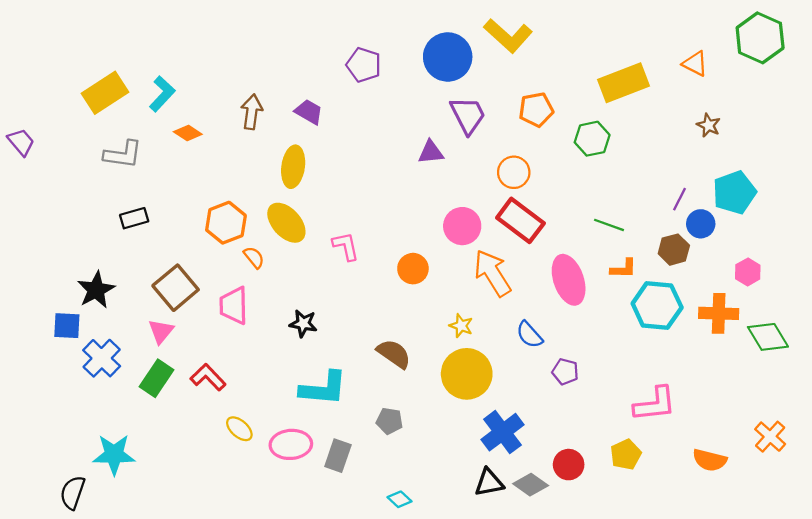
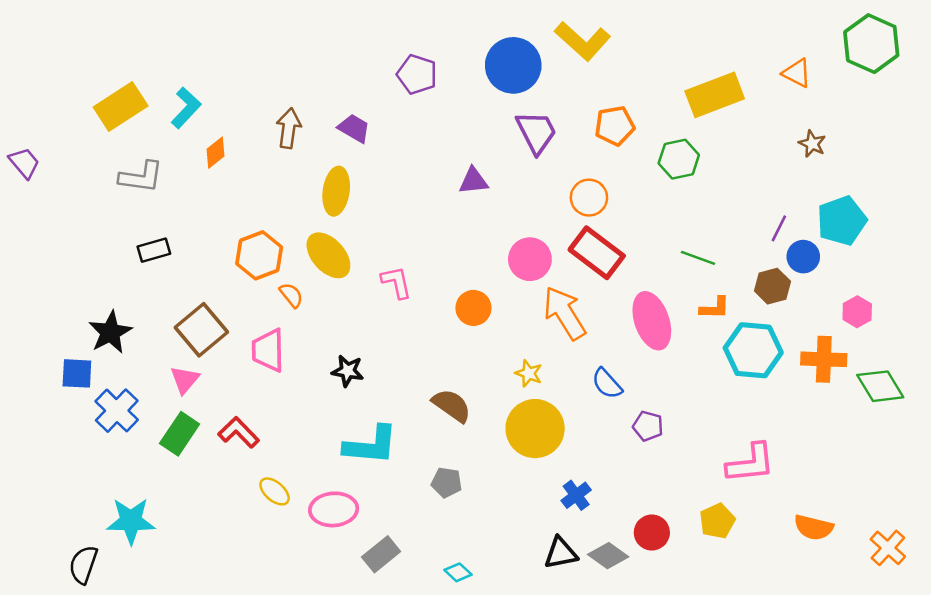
orange diamond: (188, 133) -> (216, 153), turned -72
purple triangle: (431, 152) -> (473, 181), moved
blue cross: (503, 432) -> (576, 495), size x0.6
orange cross: (770, 437) -> (888, 548), moved
gray rectangle: (338, 456) -> (381, 554), moved, turned 32

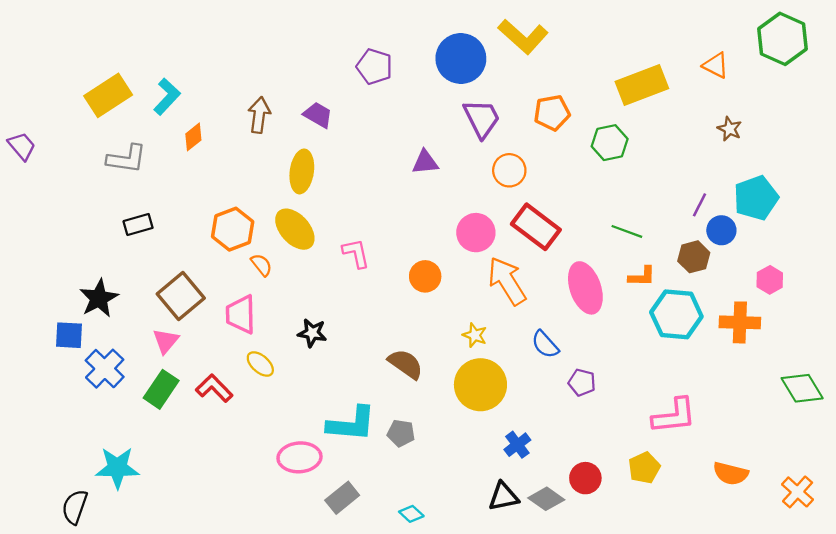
orange circle: (589, 198) -> (509, 170), moved
green diamond: (880, 386) -> (802, 388), moved
cyan L-shape: (371, 445) -> (351, 424), moved
yellow ellipse: (275, 491) -> (260, 364), moved

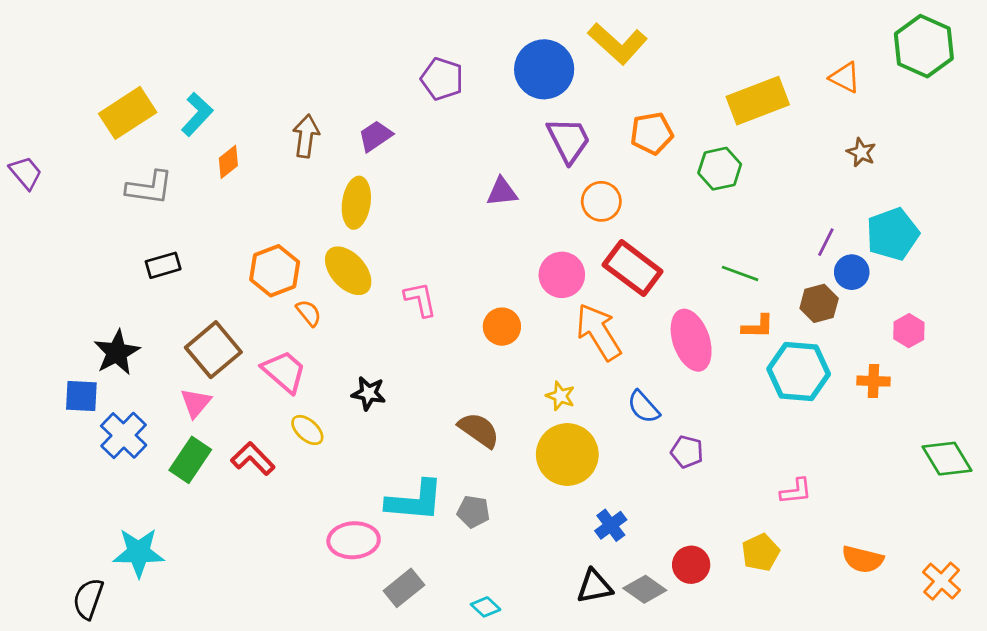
purple trapezoid: (318, 115) -> (375, 136), turned -64
pink trapezoid: (241, 314) -> (284, 371), turned 132
orange cross: (740, 322) -> (873, 381), size x0.7
pink L-shape: (674, 416) -> (796, 491), size x0.6

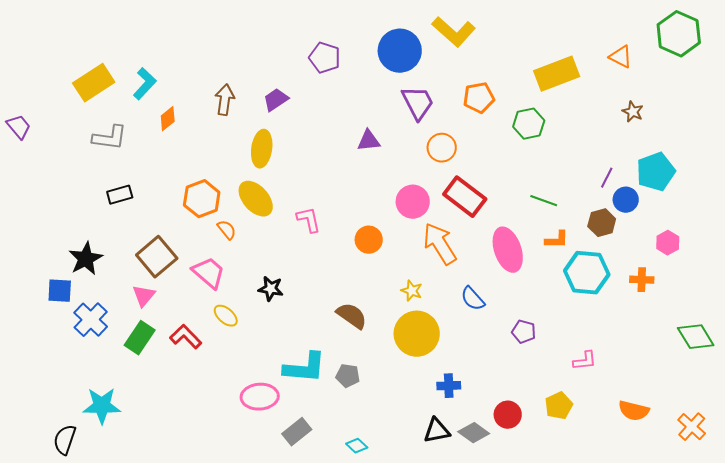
purple pentagon: (687, 452) -> (524, 332), moved
blue cross: (611, 525) -> (449, 386), turned 35

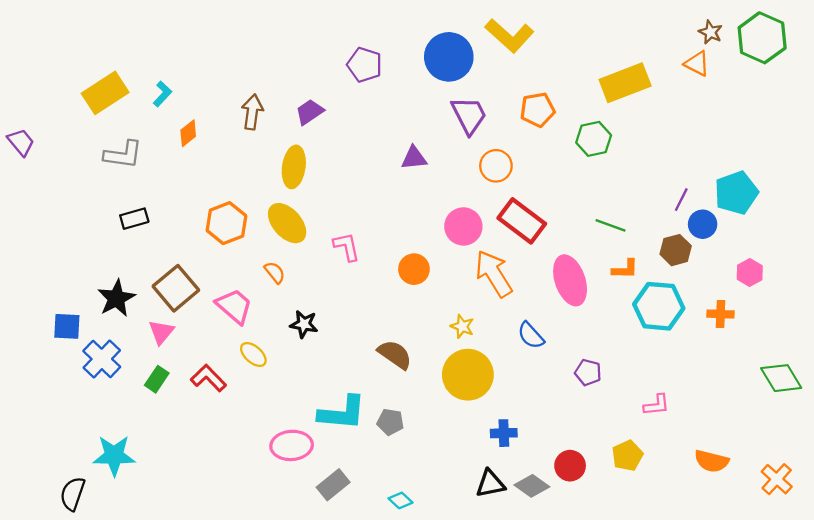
cyan L-shape: (145, 84) -> (162, 94), size x0.7
brown star: (633, 112) -> (710, 32), moved
orange semicircle: (227, 230) -> (275, 272), moved
black star: (86, 259) -> (116, 298), moved
green rectangle: (140, 338) -> (157, 379), size x0.7

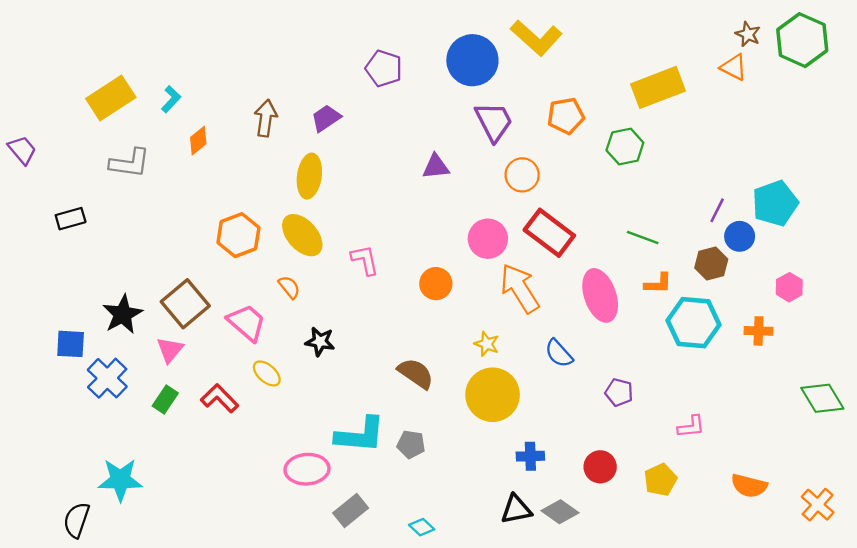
black rectangle: (134, 219) -> (71, 219), moved
red circle: (570, 466) -> (600, 467), moved

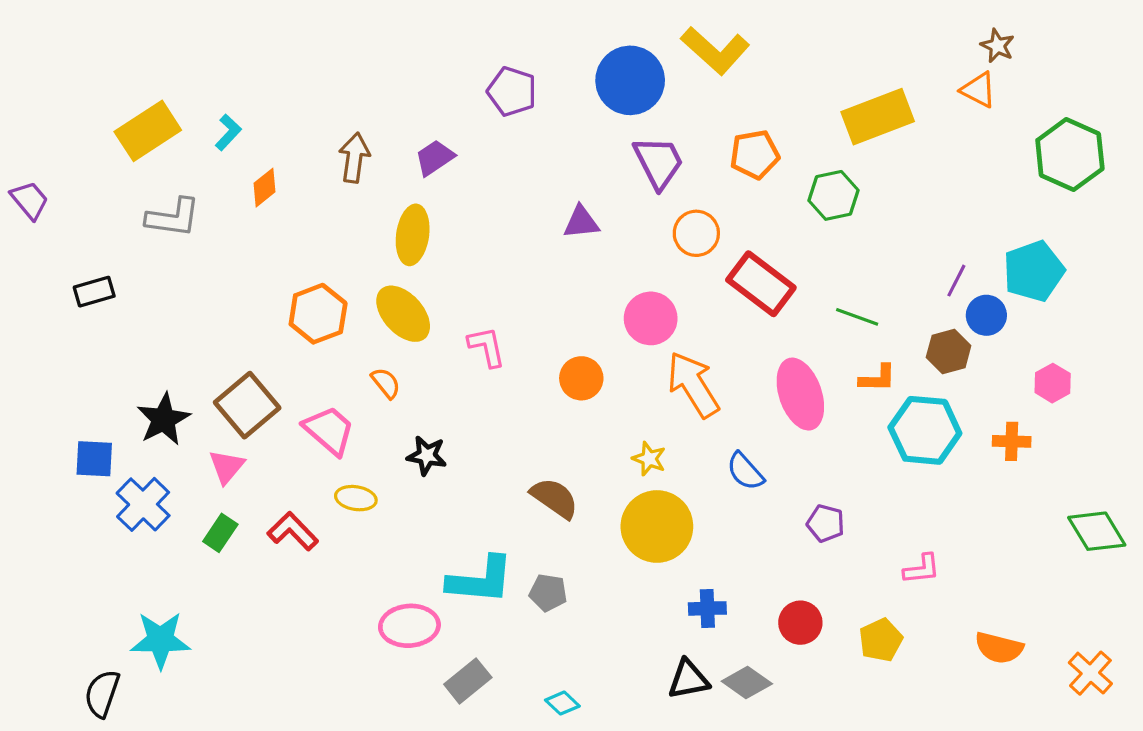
green hexagon: (802, 40) -> (1070, 154), moved
red rectangle: (549, 233) -> (761, 284), moved
yellow ellipse: (267, 373) -> (356, 498), turned -32

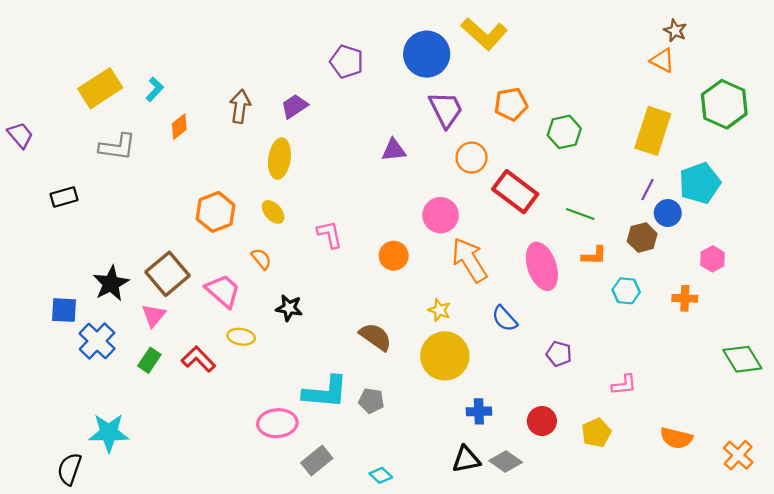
yellow rectangle: (878, 117) -> (653, 131), moved, turned -51
yellow ellipse: (403, 314) -> (273, 212), size x0.6
cyan hexagon: (925, 430) -> (626, 291), size x0.6

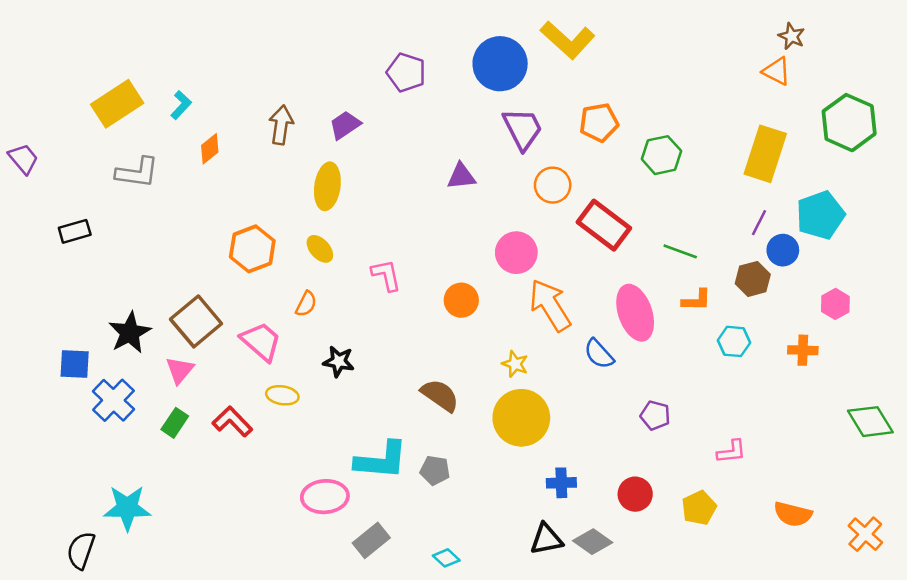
orange semicircle: (261, 259) -> (306, 304), turned 65
blue semicircle: (505, 319) -> (599, 354), moved

